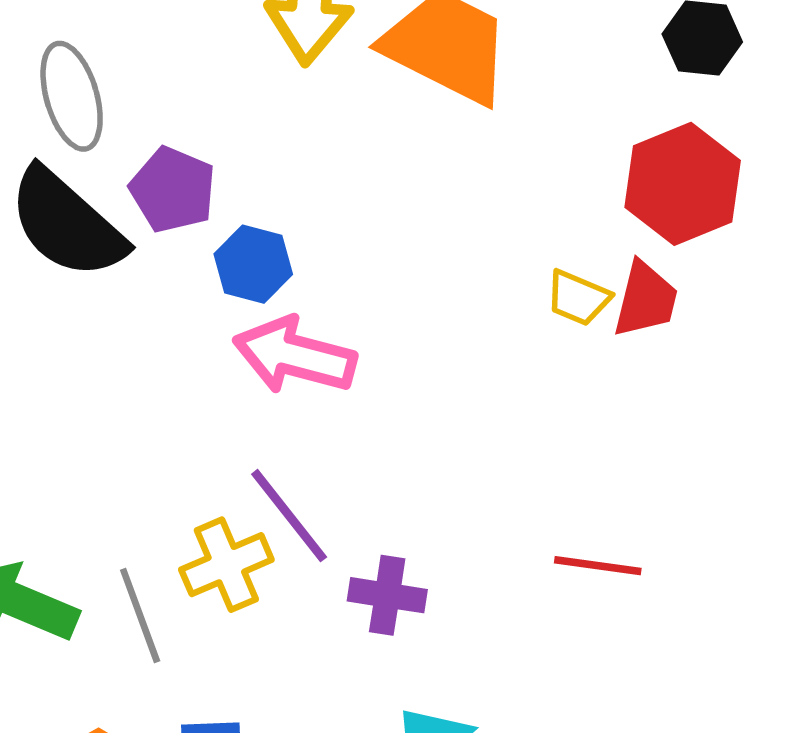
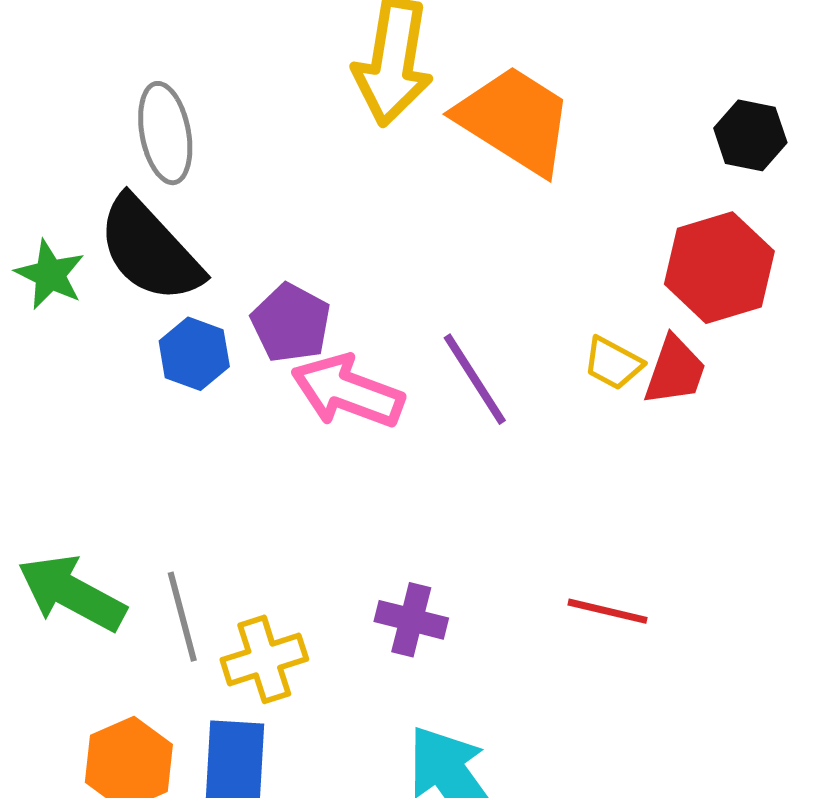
purple pentagon: (173, 190) -> (291, 323), moved
blue hexagon: (253, 264) -> (194, 354), moved
purple line: (289, 516) -> (475, 379), moved
yellow cross: (226, 565) -> (264, 659), moved

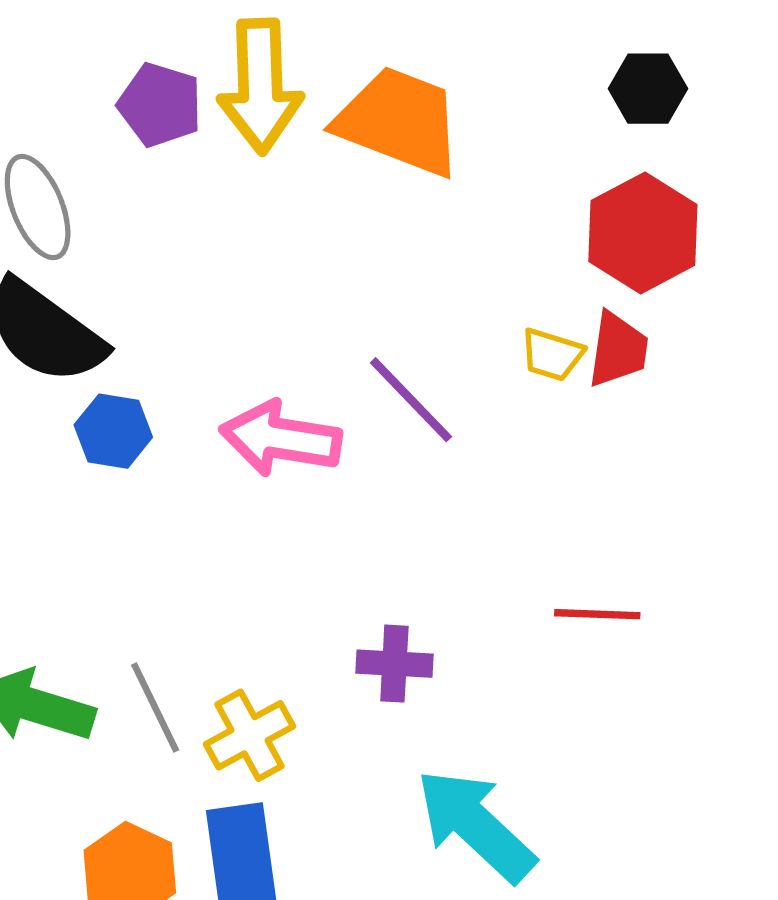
purple pentagon: (291, 323) -> (160, 105), moved

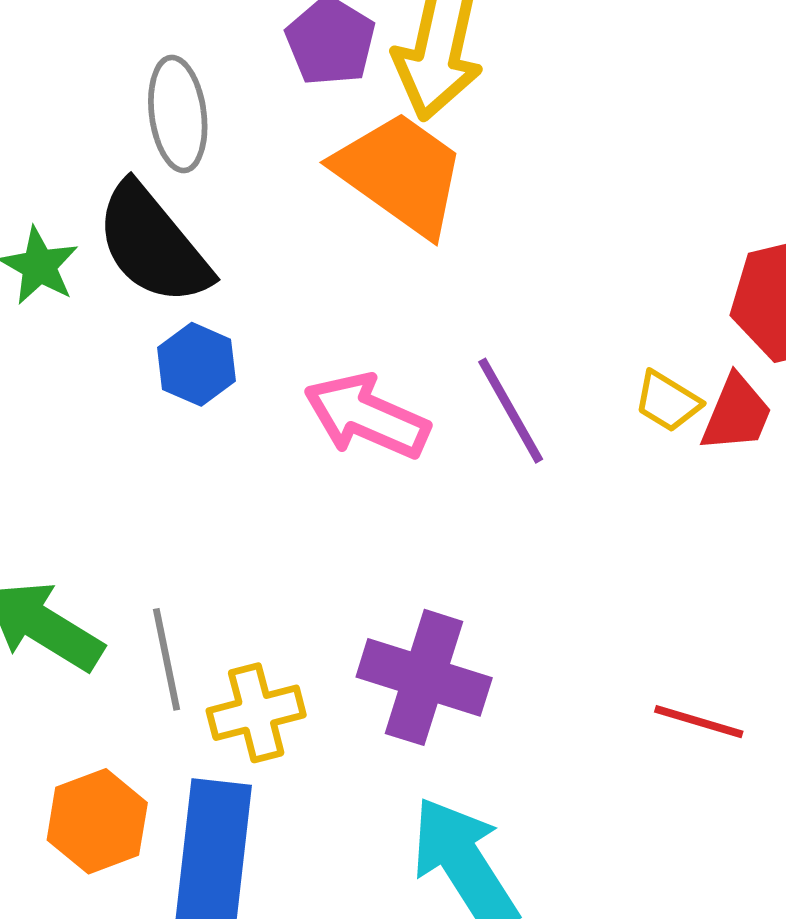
orange trapezoid: (399, 121) -> (400, 173), moved
red line: (597, 614) -> (699, 722), moved
purple cross: (394, 664) -> (424, 677), size x1.6

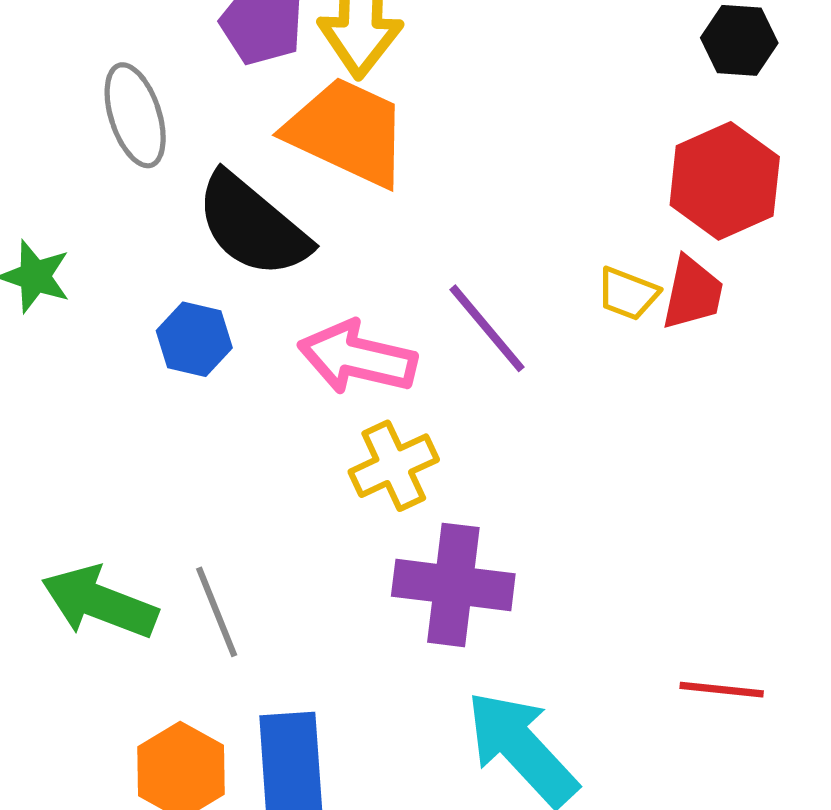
black semicircle: (153, 244) -> (252, 225), moved
yellow cross: (256, 713) -> (394, 466), moved
red line: (699, 722) -> (722, 690), moved

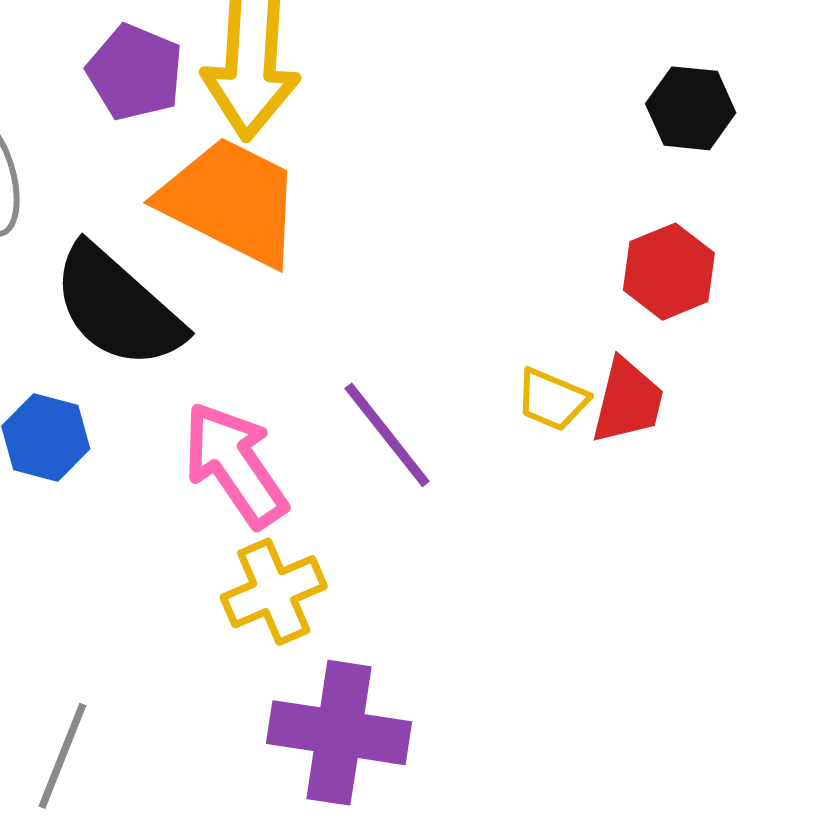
red hexagon: (725, 181) -> (669, 272), size x0.7
pink arrow: (357, 358) -> (235, 465), turned 41
gray line: (217, 612) -> (62, 756), turned 42

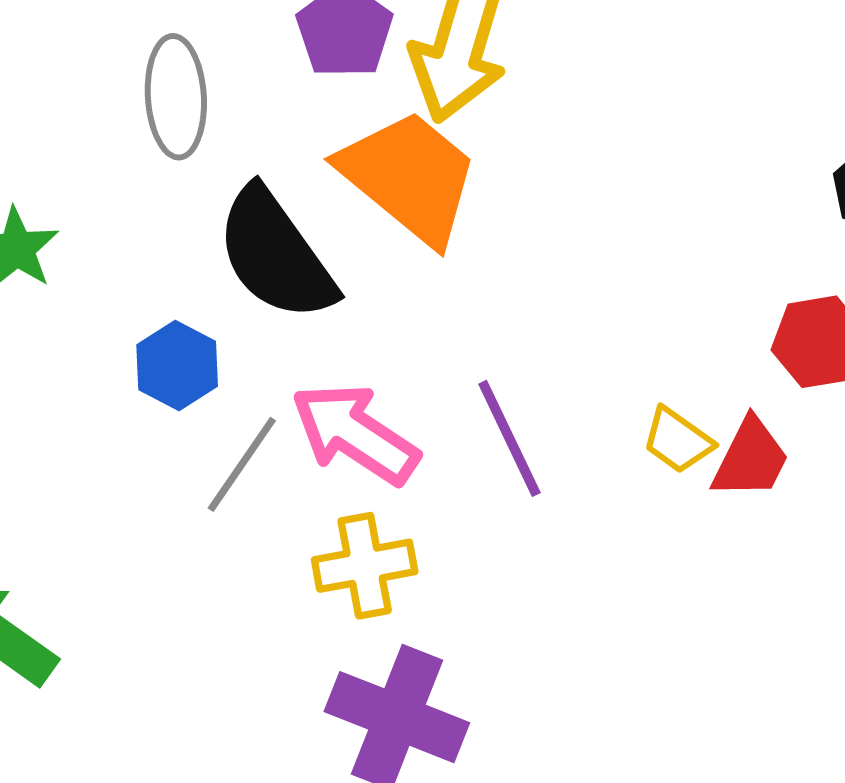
pink arrow: (235, 465) -> (355, 434), turned -35
gray line: (62, 756) -> (242, 464), moved

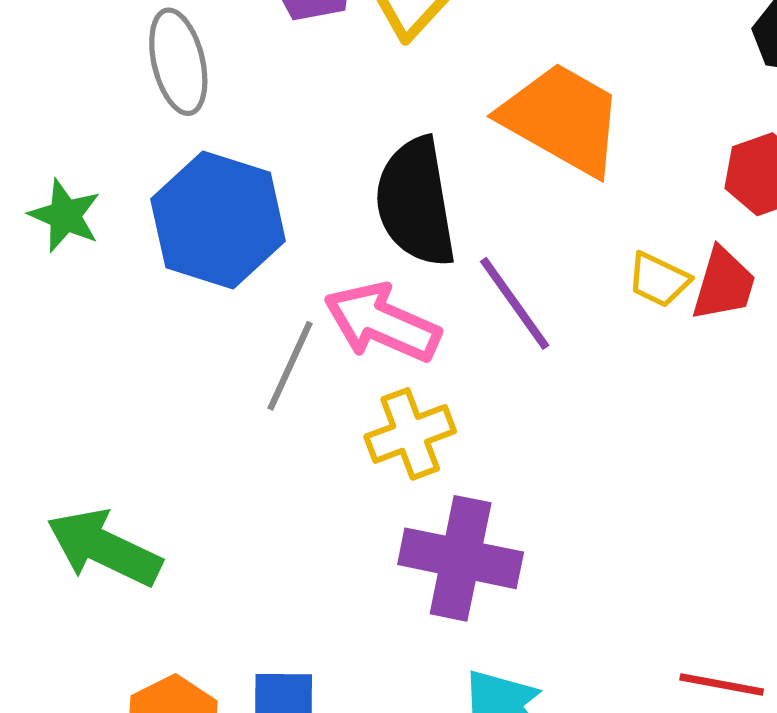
orange trapezoid: (409, 177) -> (562, 119), moved
black semicircle: (276, 254) -> (416, 202), moved, turned 36
blue hexagon: (177, 366) -> (218, 220), moved, size x1.8

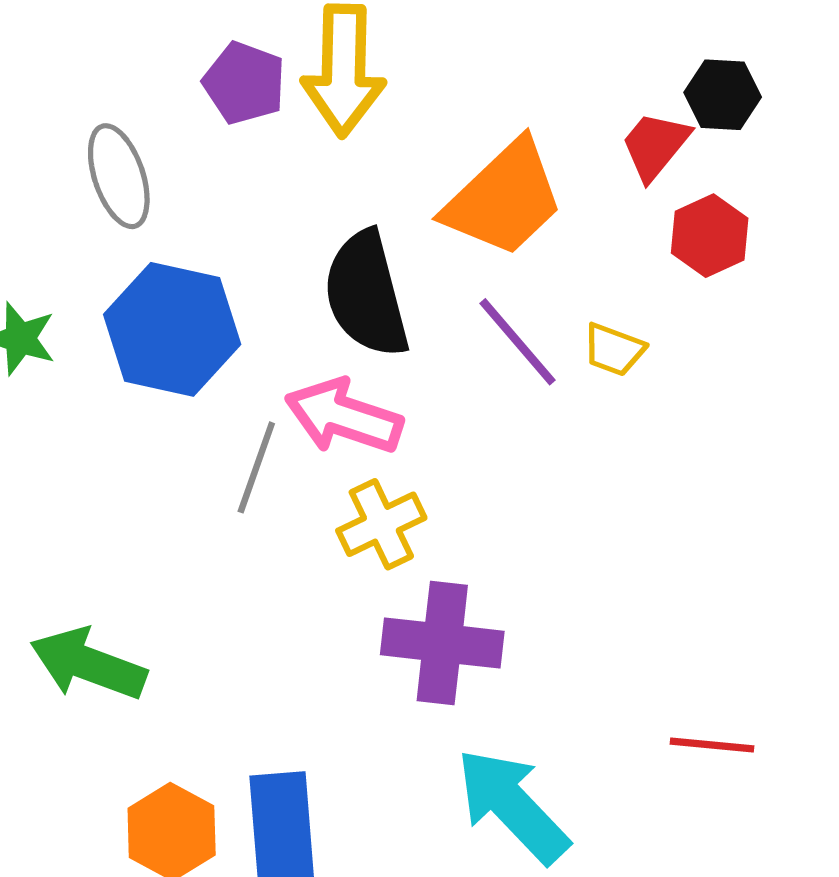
orange trapezoid: (562, 119) -> (504, 199), turned 112
red trapezoid: (724, 284) -> (655, 146), moved, turned -152
purple line: (515, 303) -> (517, 342), moved

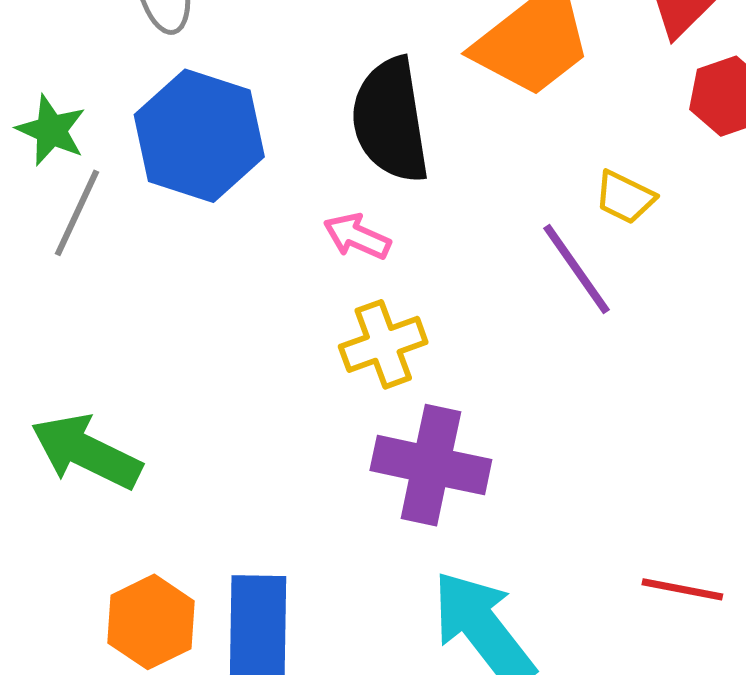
purple line: (517, 342) -> (576, 269), moved
pink arrow: (344, 416) -> (357, 236), size x0.6
gray line: (256, 467) -> (77, 213), moved

